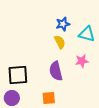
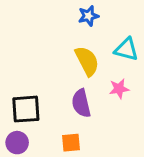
blue star: (63, 24) -> (88, 16), moved
yellow semicircle: (60, 42) -> (87, 61), size x1.5

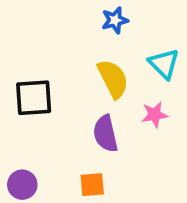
cyan triangle: (126, 49) -> (164, 64), turned 30
black square: (26, 109) -> (34, 98), moved

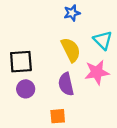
pink star: (155, 115) -> (97, 72), size x1.5
purple circle: (22, 185) -> (26, 89), moved

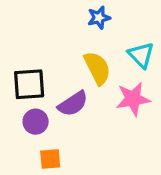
purple semicircle: (66, 84) -> (73, 104), moved, turned -110
orange square: (58, 116) -> (50, 159), moved

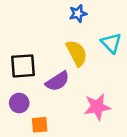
pink star: (133, 99) -> (97, 107), moved
purple circle: (36, 122) -> (19, 103), moved

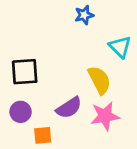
yellow semicircle: (77, 53) -> (99, 80), moved
purple semicircle: (58, 81) -> (69, 108), moved

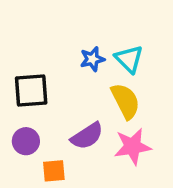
blue star: (84, 15) -> (92, 59), moved
cyan triangle: (120, 47) -> (129, 59), moved

